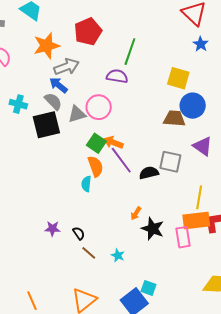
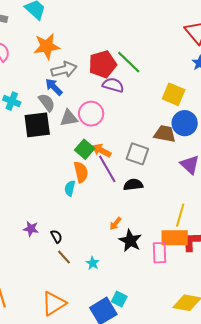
red pentagon: (88, 32) -> (103, 64), moved
green line: (130, 52) -> (129, 62), turned -72
gray square: (170, 162) -> (137, 154), moved

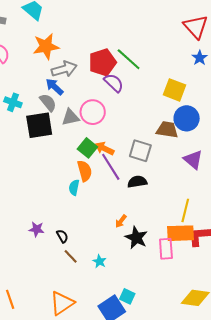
purple semicircle: (113, 85) -> (114, 83), turned 30

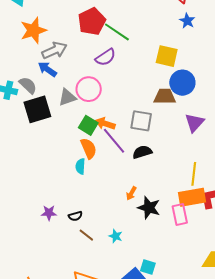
red pentagon: (102, 62) -> (92, 21), moved
purple semicircle: (114, 83) -> (105, 57), turned 110
gray semicircle: (48, 103) -> (28, 85), moved
purple triangle: (193, 160) -> (195, 123), turned 40
black semicircle: (62, 236) -> (75, 216), turned 112

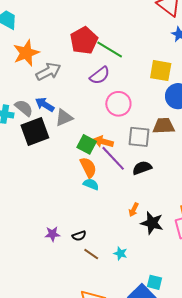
blue arrow: (47, 69) -> (45, 105), moved
pink circle: (89, 89) -> (118, 104), moved
brown trapezoid: (165, 96) -> (164, 126), moved
cyan semicircle: (80, 166) -> (91, 184), moved, turned 112

